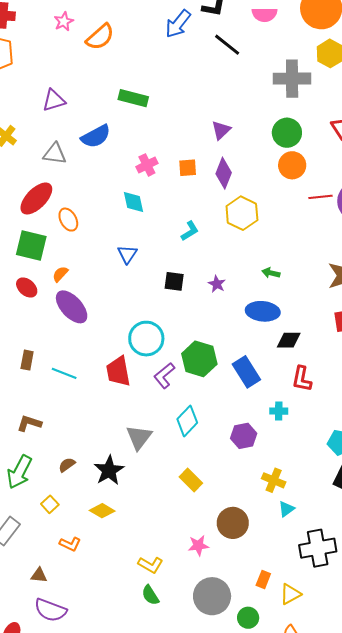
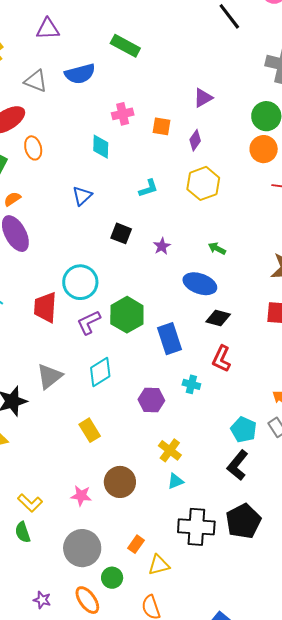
purple diamond: (224, 173) -> (195, 140), size x0.7

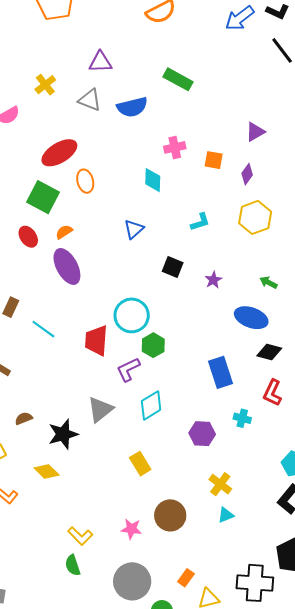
gray triangle: (36, 81) -> (90, 100), moved
green hexagon: (127, 315) -> (153, 345), moved, size x0.7
purple L-shape: (89, 322) -> (128, 369), moved
black cross: (196, 527) -> (255, 583), moved

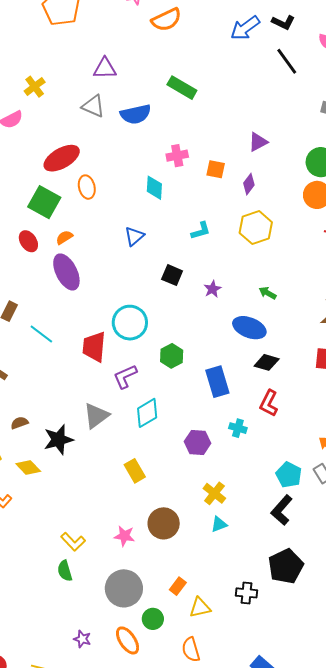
yellow cross: (45, 85) -> (35, 87), moved
green hexagon: (153, 345) -> (172, 356), moved
yellow diamond: (47, 472) -> (28, 468), moved
black cross: (255, 583) -> (247, 593), size x0.6

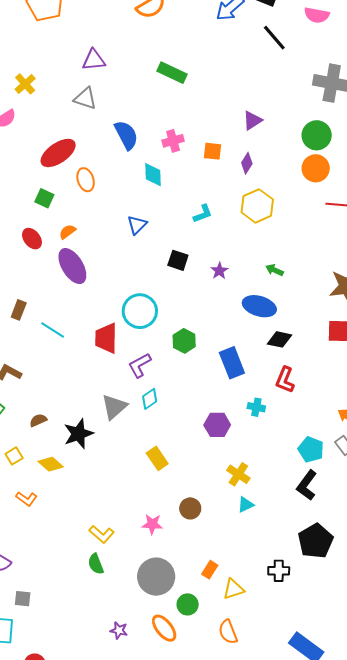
blue semicircle: (136, 114) -> (126, 135), moved, turned -100
green square: (44, 202) -> (44, 198), size x0.6
cyan diamond: (147, 413) -> (150, 399), moved, size x0.7
brown circle: (164, 523) -> (190, 508), size x0.7

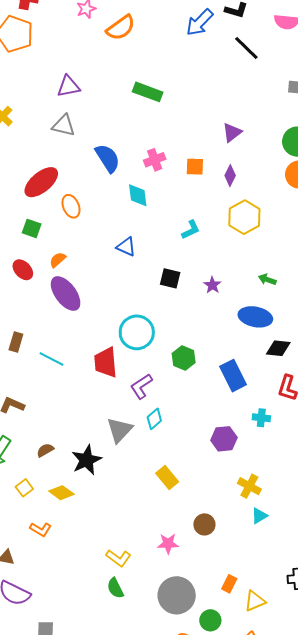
blue triangle: (137, 225) -> (126, 247), turned -45

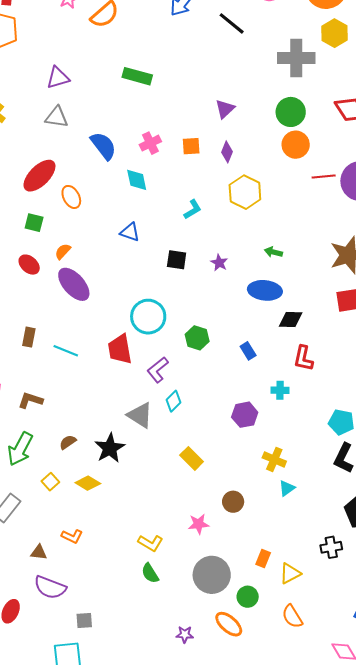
blue rectangle: (233, 376) -> (248, 351), size x0.6
gray triangle: (120, 430) -> (140, 415), turned -36
orange L-shape: (41, 529) -> (72, 536), moved

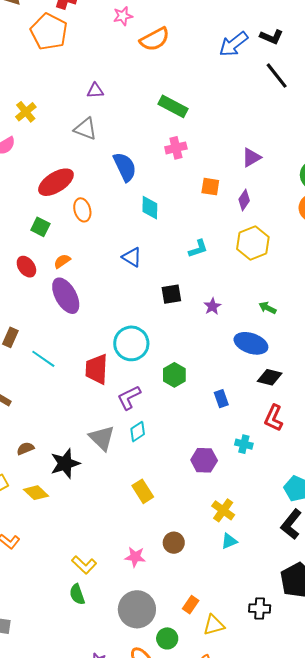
purple triangle: (58, 78) -> (95, 91), size x0.7
pink cross: (150, 143) -> (176, 148), moved
black square: (177, 260) -> (171, 294), turned -30

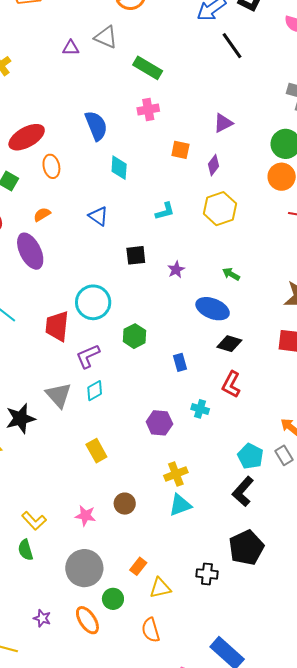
black line: (277, 76) -> (232, 46), moved
gray triangle: (85, 129) -> (106, 37), moved
orange semicircle: (62, 261) -> (42, 214), moved
yellow cross: (223, 510) -> (176, 474), turned 30
cyan triangle: (229, 541) -> (180, 505), size x1.4

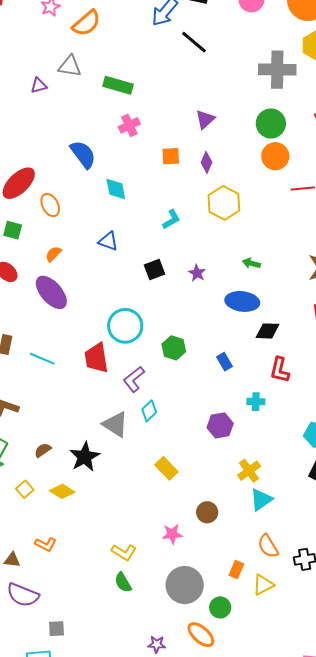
orange semicircle: (151, 630) -> (268, 546), moved

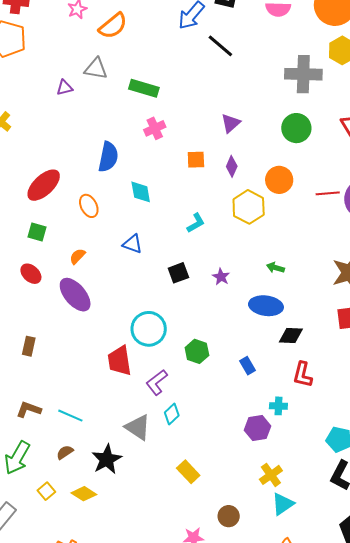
blue semicircle: (83, 154) -> (108, 157), turned 48
orange circle: (275, 156) -> (279, 180), moved
orange ellipse: (50, 205) -> (89, 206), moved
cyan line: (42, 359) -> (70, 416), moved
purple hexagon: (220, 425) -> (257, 428), moved

